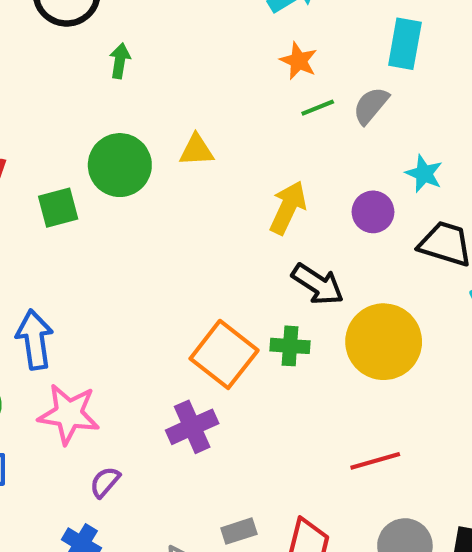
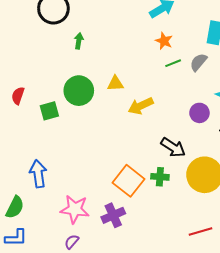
yellow arrow: (288, 208) -> (141, 106), moved, turned -140
pink star: (69, 414) -> (75, 209), moved

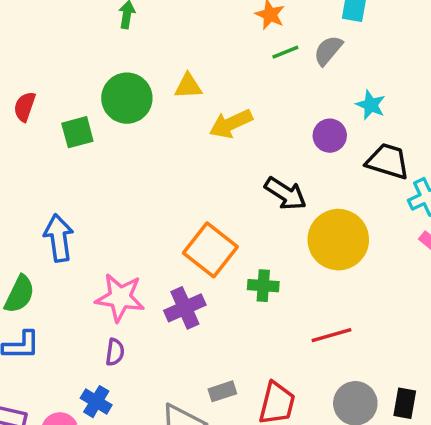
green cross: (160, 177) -> (263, 286), moved
purple semicircle: (72, 242) -> (115, 352), turned 147

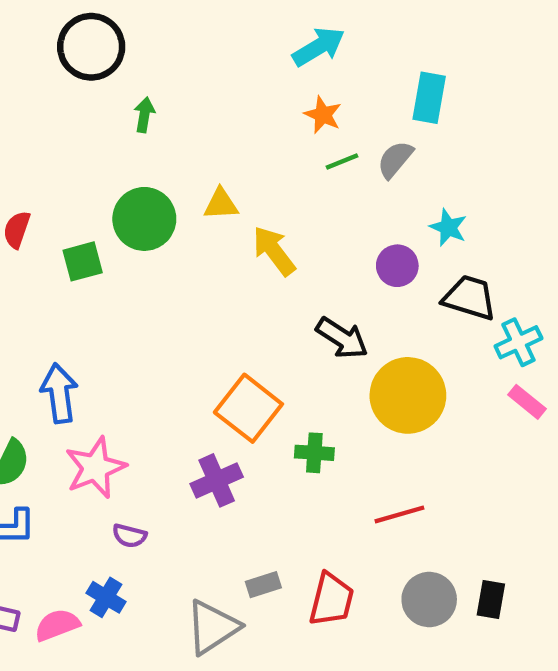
yellow arrow: (231, 124) -> (274, 251), turned 78
pink star: (120, 298) -> (95, 468), moved, turned -30
purple semicircle: (115, 352) -> (129, 536), turned 96

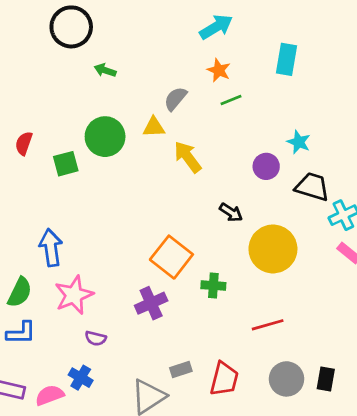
green arrow: (144, 115) -> (105, 70), turned -80
gray semicircle: (395, 159) -> (175, 99), moved
black arrow: (342, 338) -> (231, 212), size x0.7

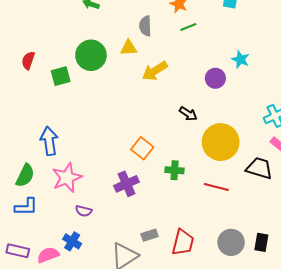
gray semicircle: (175, 99) -> (145, 26), turned -42
yellow arrow: (188, 157) -> (155, 71), turned -85
black trapezoid: (312, 187) -> (259, 168), moved
orange square: (171, 257) -> (142, 148), size x0.7
red line: (268, 325) -> (216, 187), moved, turned 30

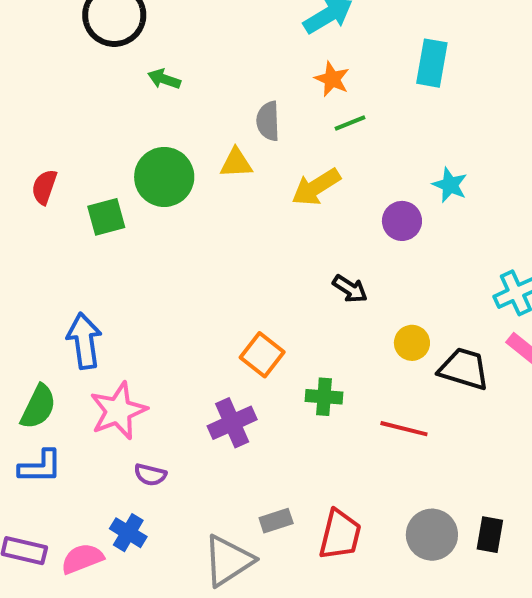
yellow arrow: (155, 71) -> (316, 187), moved
yellow circle: (221, 142) -> (412, 343), size x0.5
black trapezoid: (259, 168) -> (464, 369), moved

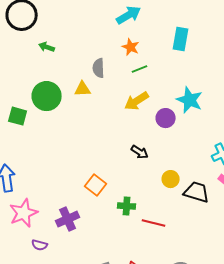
cyan star: (450, 185) -> (190, 100), size x1.5
yellow arrow: (316, 187) -> (137, 101), moved
green square: (106, 217) -> (18, 116), turned 30
purple cross: (232, 423) -> (68, 219), moved
red line: (404, 429) -> (154, 223), moved

